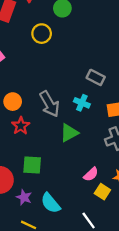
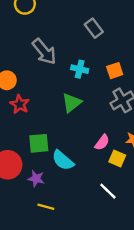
gray rectangle: (96, 77) -> (94, 28), moved, turned 36
gray arrow: (50, 104) -> (44, 52), moved
cyan semicircle: (51, 203) -> (63, 160), moved

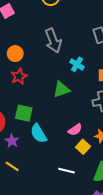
white line: (108, 191) -> (66, 171), turned -49

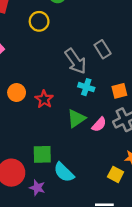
gray arrow: (53, 41) -> (76, 61), moved
red star: (19, 76) -> (44, 99), moved
pink semicircle: (75, 130) -> (99, 124), moved

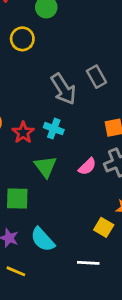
cyan cross: (86, 87) -> (54, 129), moved
green triangle: (76, 118) -> (45, 167), moved, turned -36
cyan semicircle: (64, 172) -> (43, 239), moved

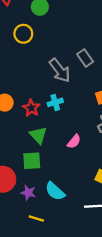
cyan cross: (54, 129) -> (55, 102), turned -32
pink semicircle: (87, 166) -> (74, 141), moved
green triangle: (45, 167) -> (38, 135), moved

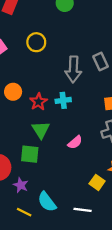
yellow circle: (23, 34) -> (36, 42), moved
gray arrow: (60, 70) -> (73, 69), turned 30
cyan semicircle: (55, 191) -> (47, 202), moved

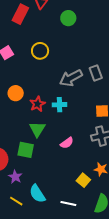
gray arrow: (73, 69) -> (71, 78), turned 55

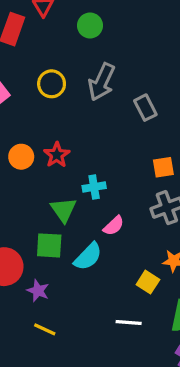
gray arrow: (71, 78) -> (102, 82), moved, turned -30
red star: (37, 104) -> (57, 155), moved
cyan cross: (60, 105) -> (94, 187), moved
cyan semicircle: (37, 194) -> (88, 256), moved, turned -96

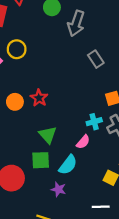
gray arrow: (102, 82) -> (76, 23), moved
yellow circle: (52, 84) -> (17, 49), moved
cyan cross: (94, 187) -> (94, 122), moved
purple star: (38, 291) -> (58, 189), moved

